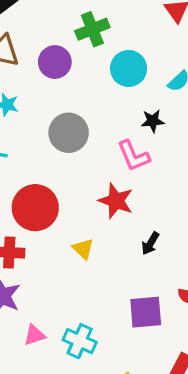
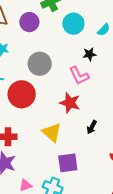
red circle: (35, 208) -> (22, 94), moved
yellow triangle: (83, 249) -> (52, 132), size x1.5
purple square: (146, 312) -> (68, 163), moved

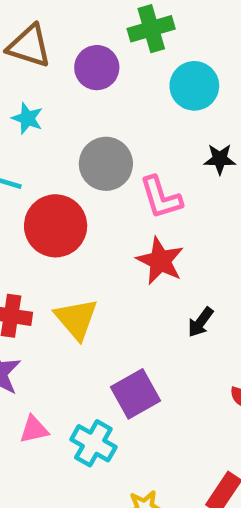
pink L-shape: (79, 76) -> (161, 197), moved
yellow triangle: (52, 132) -> (76, 319), moved
purple square: (68, 163) -> (135, 394), turned -30

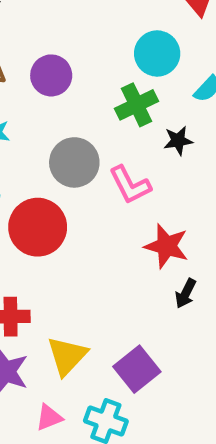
green cross: (151, 29) -> (137, 105), moved
cyan circle: (194, 86) -> (157, 53), moved
red star: (160, 261) -> (167, 246), moved
yellow triangle: (76, 319) -> (67, 356), moved, turned 33

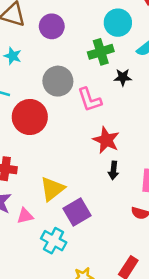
black arrow: (186, 293) -> (113, 170), turned -30
yellow triangle: (67, 356) -> (52, 189), moved
pink triangle: (49, 418) -> (25, 216), moved

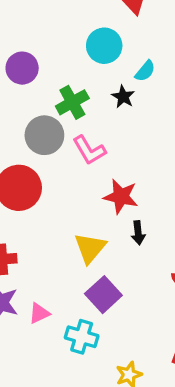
green cross: (101, 52) -> (72, 102), moved
black star: (123, 77) -> (123, 97), moved, turned -30
yellow triangle: (52, 189) -> (90, 248), moved

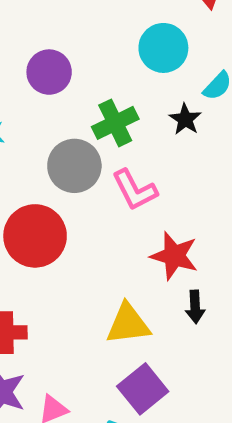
yellow triangle: (90, 248) -> (128, 324), turned 40

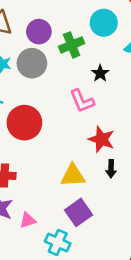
black star: (185, 119) -> (100, 73), moved
green cross: (115, 123) -> (72, 45), moved
gray circle: (74, 166) -> (32, 63), moved

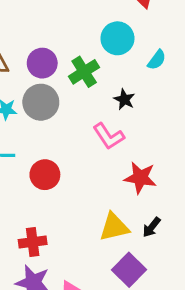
red circle: (24, 123) -> (45, 175), size x0.7
black arrow: (111, 169) -> (152, 227), moved, turned 48

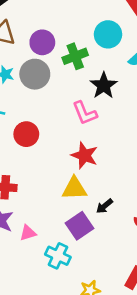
black star: (124, 99) -> (104, 86), size x1.5
red star: (140, 178) -> (85, 155), moved
black arrow: (152, 227) -> (105, 206), moved

